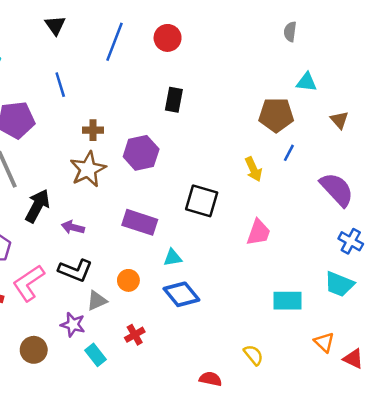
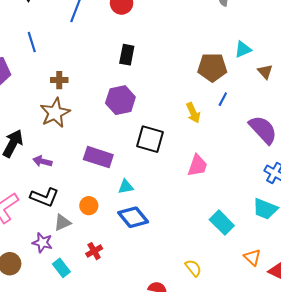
cyan triangle: (306, 82) -> (243, 49), moved, turned -30
purple hexagon: (141, 153) -> (120, 100), moved
cyan rectangle: (288, 301) -> (222, 223), turned 45

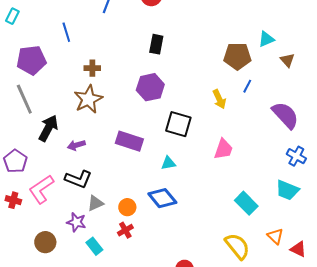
purple arrow: (42, 161) -> (76, 145), turned -30
cyan triangle: (126, 187) -> (168, 163), moved
orange circle: (89, 206) -> (127, 207), moved
yellow semicircle: (193, 268) -> (237, 246), moved, size x1.6

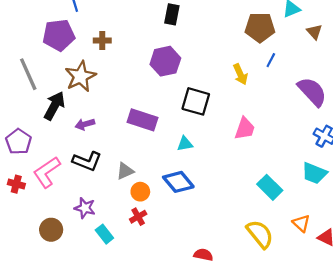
purple pentagon: (31, 60) -> (59, 35), moved
brown star: (88, 99) -> (80, 76), moved
gray triangle: (95, 203) -> (125, 171), moved

